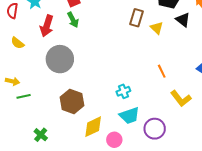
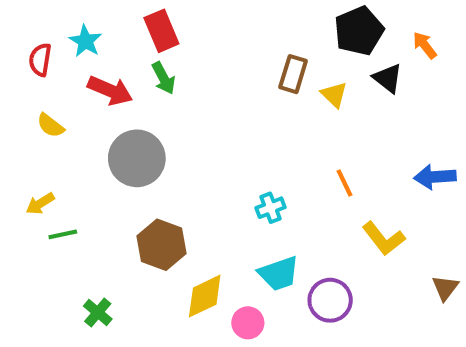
red arrow: (47, 26) -> (110, 90), turned -85
yellow arrow: (12, 81) -> (40, 204), turned 136
cyan cross: (123, 91) -> (270, 208), moved

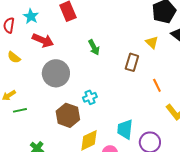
brown rectangle: (293, 74) -> (132, 62), moved
green arrow: (164, 78) -> (94, 47), moved
cyan cross: (270, 208) -> (90, 97), moved
cyan trapezoid: (279, 273) -> (125, 129), turned 115

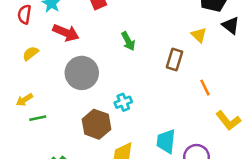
yellow semicircle: (14, 57) -> (31, 53), turned 104

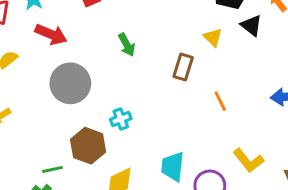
green line: (38, 118) -> (52, 169), moved
yellow L-shape: (228, 121) -> (248, 161), moved

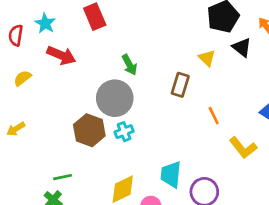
gray circle: (70, 83) -> (115, 98), moved
brown hexagon: (88, 146) -> (89, 130), moved
yellow L-shape: (248, 161) -> (243, 148), moved

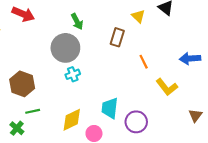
brown hexagon: (89, 130) -> (22, 84), moved
green line: (63, 177) -> (33, 111), moved

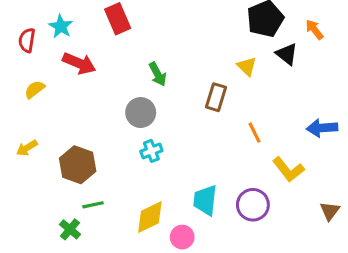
gray circle: (65, 48) -> (141, 113), size x0.7
purple circle: (136, 122) -> (253, 205), moved

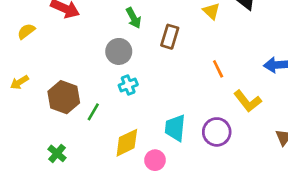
brown rectangle: (216, 97) -> (170, 37), moved
green line: (93, 205) -> (93, 112), moved, turned -48

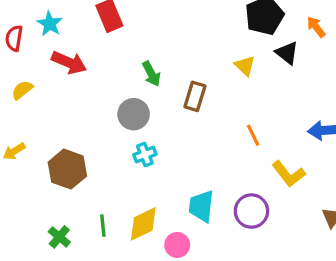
green line: (93, 112) -> (103, 226), moved, turned -36

